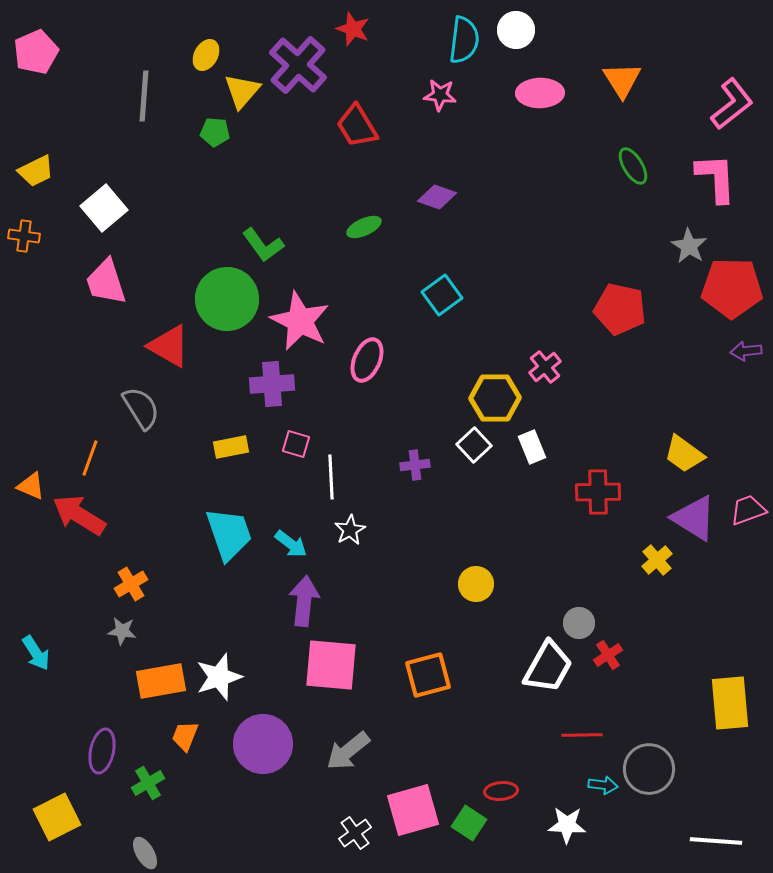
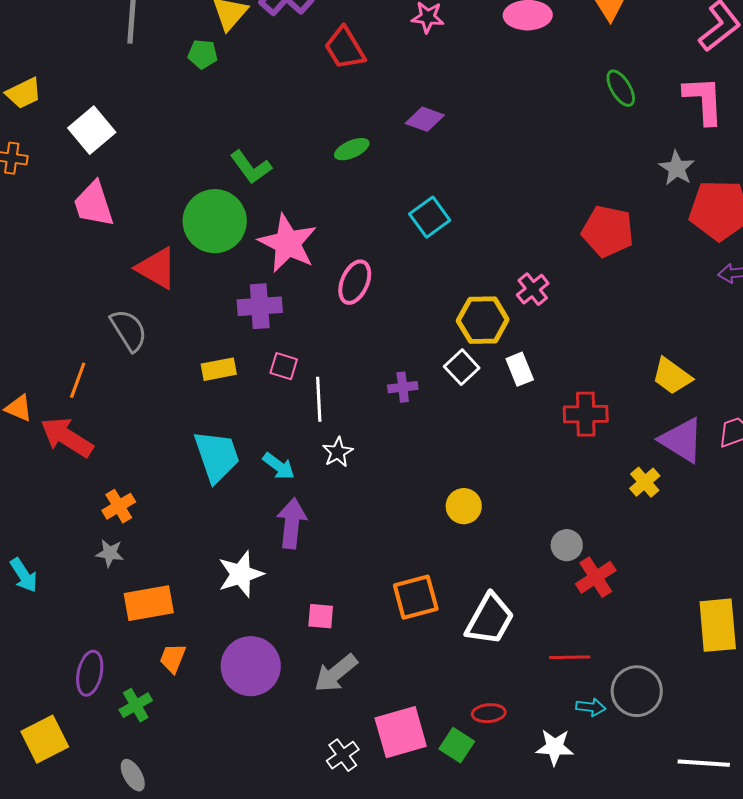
red cross: (608, 655) -> (596, 577), size x1.4
pink square: (331, 665) -> (321, 616), moved, size x0.5
white trapezoid: (548, 667) -> (490, 619), moved
white star: (219, 677) -> (241, 574), moved

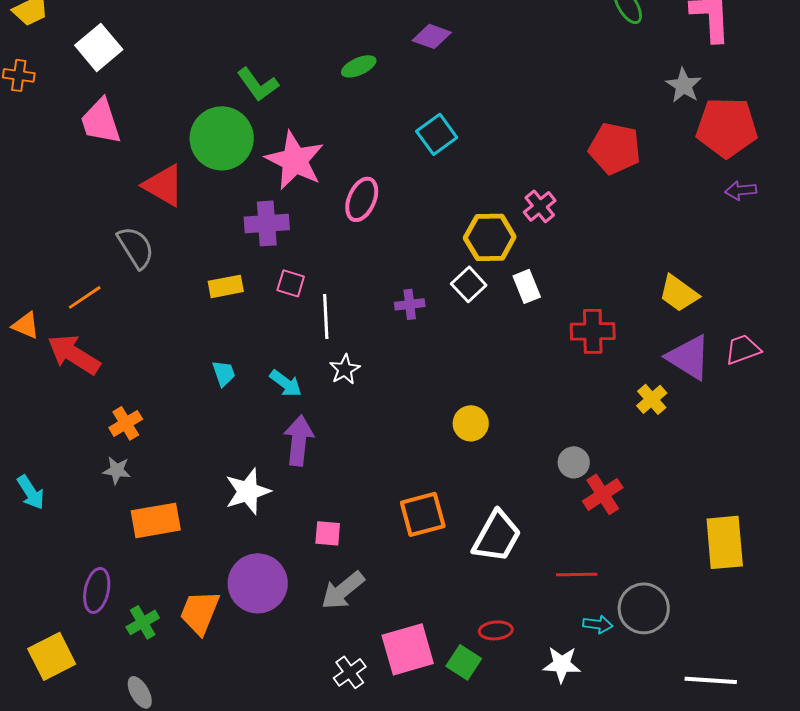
orange line: (78, 380) -> (85, 297), turned 36
cyan trapezoid: (217, 456) -> (224, 373), size x0.5
orange trapezoid: (173, 658) -> (200, 612), moved, size x1.5

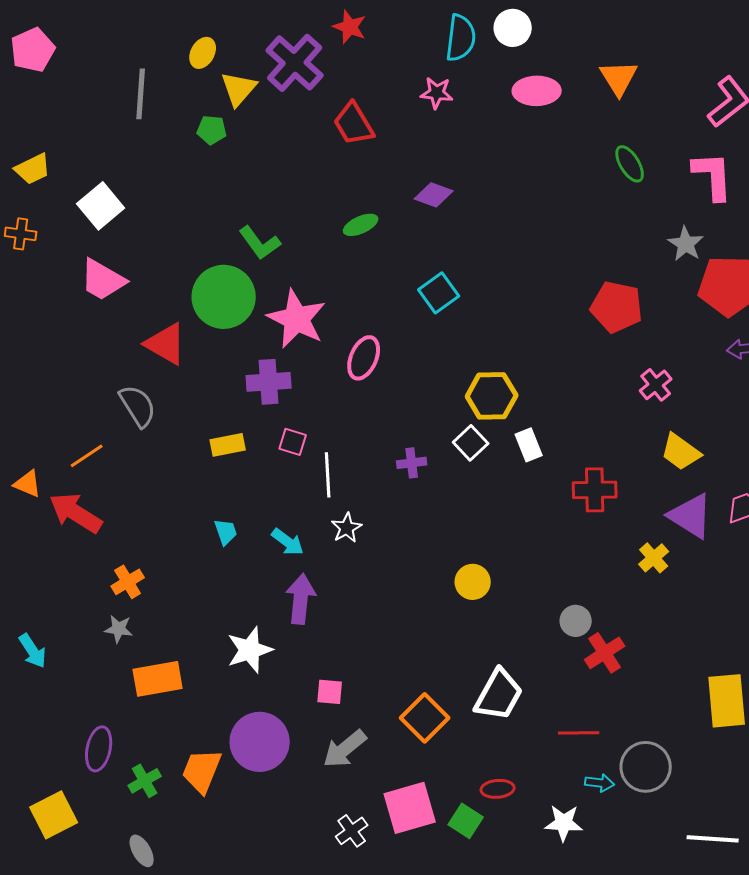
pink trapezoid: (101, 121) -> (103, 280), turned -42
pink cross: (540, 206) -> (656, 385), moved
orange square: (423, 514) -> (425, 718), moved, turned -30

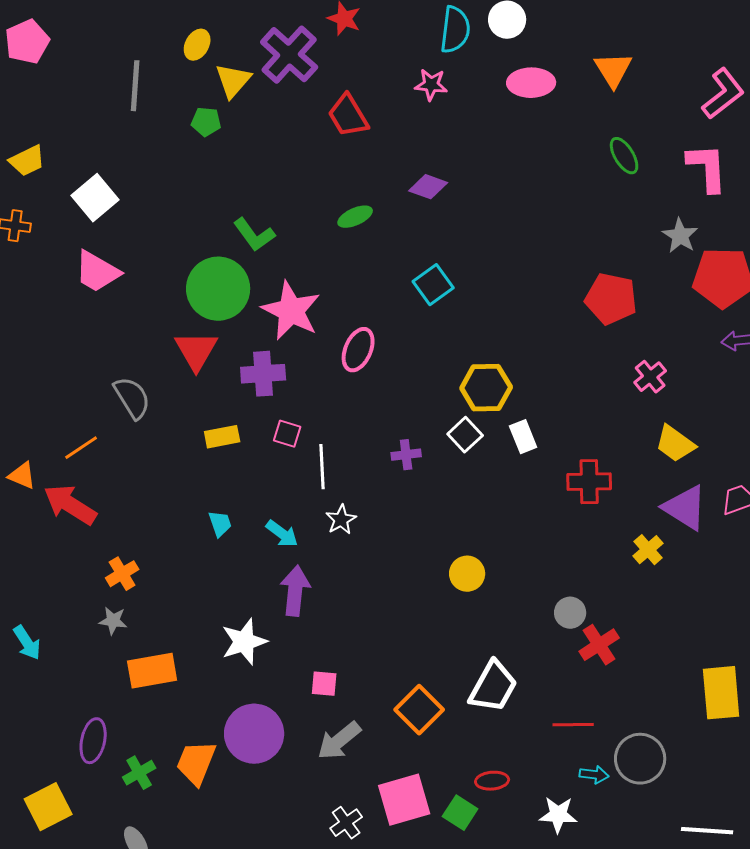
red triangle: (166, 344) -> (196, 351), moved, turned 30

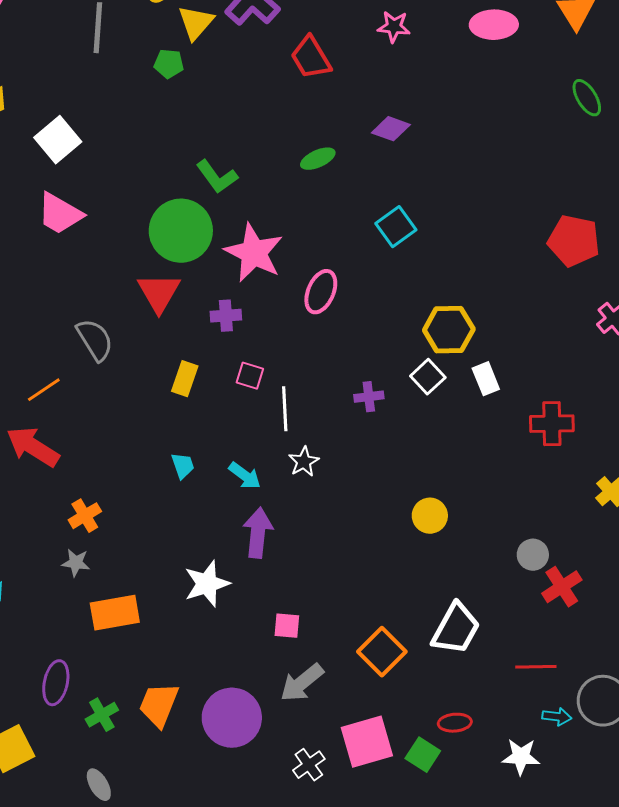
purple cross: (263, 374) -> (226, 316), size x0.7
yellow rectangle: (222, 437) -> (185, 379), turned -60
purple circle: (254, 734) -> (232, 718), moved

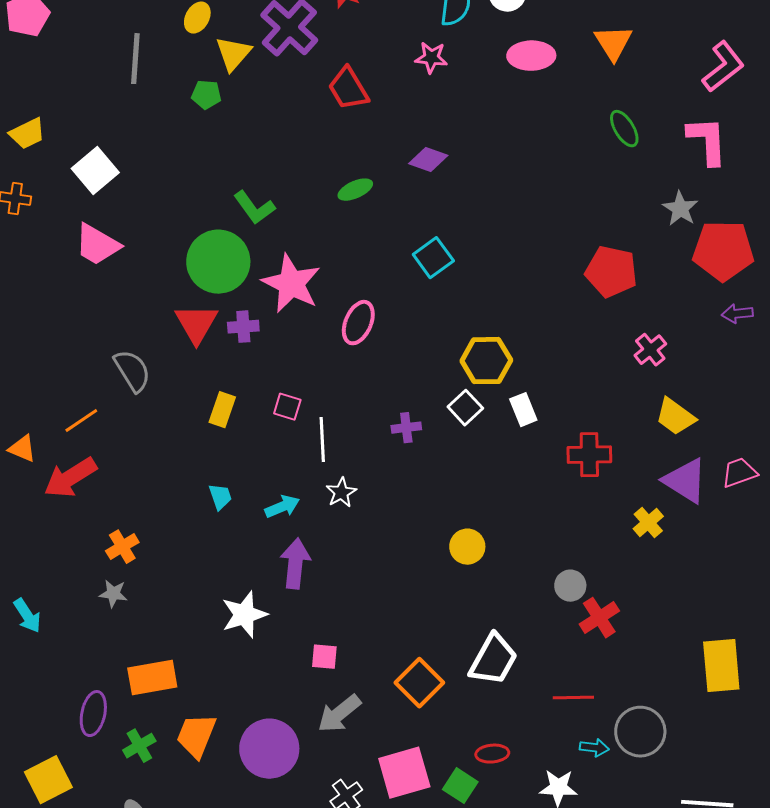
purple cross: (226, 316) -> (243, 327), moved
red arrow: (33, 447) -> (70, 478), turned -64
cyan arrow: (245, 476) -> (282, 507), turned -60
orange rectangle: (115, 613) -> (152, 678), moved

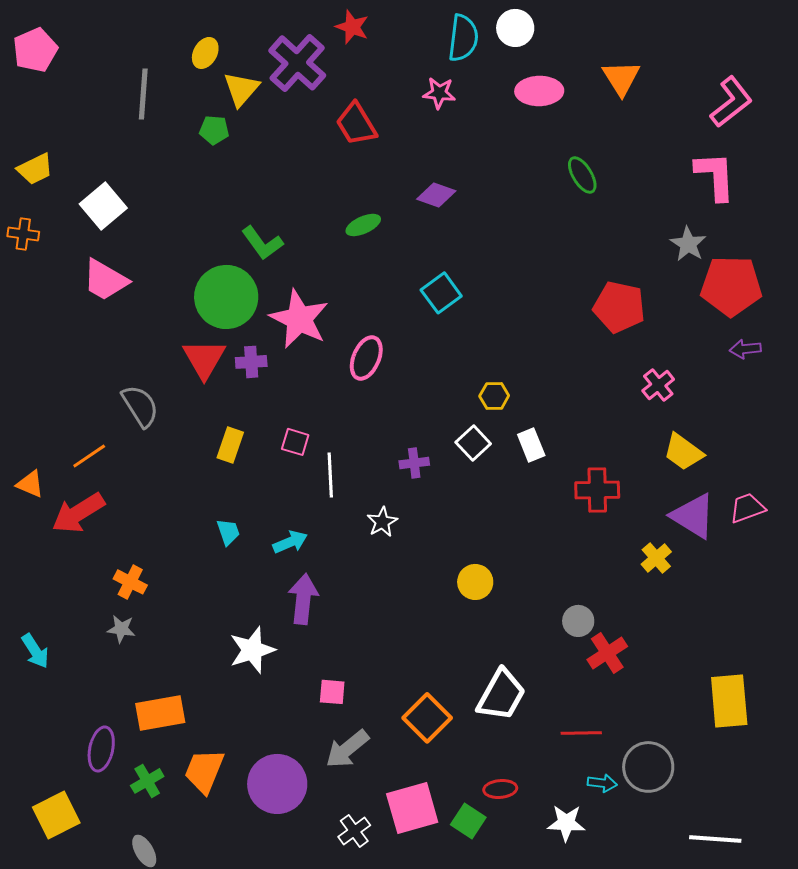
green ellipse: (624, 129) -> (582, 175), moved
yellow hexagon: (486, 361) -> (494, 396), size x0.6
white star: (341, 493) -> (382, 522), moved
orange cross: (122, 547) -> (130, 582), turned -32

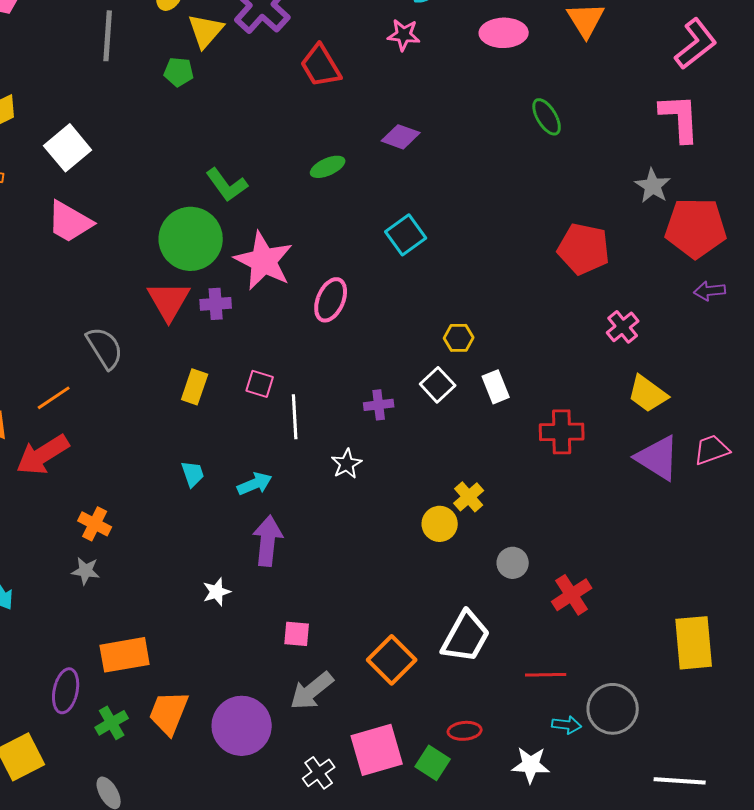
yellow cross: (656, 558) -> (469, 497), moved
gray circle: (578, 621) -> (513, 563), moved
white star: (252, 650) -> (217, 592), size x0.6

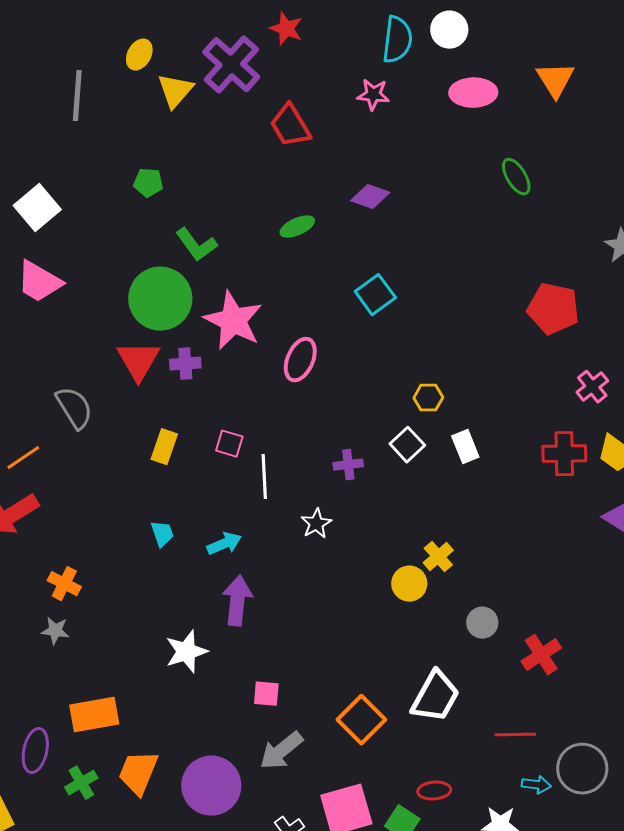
green pentagon: (179, 72) -> (148, 183), moved
red cross: (562, 432) -> (564, 454), moved
white star: (217, 592) -> (186, 652), size x1.5

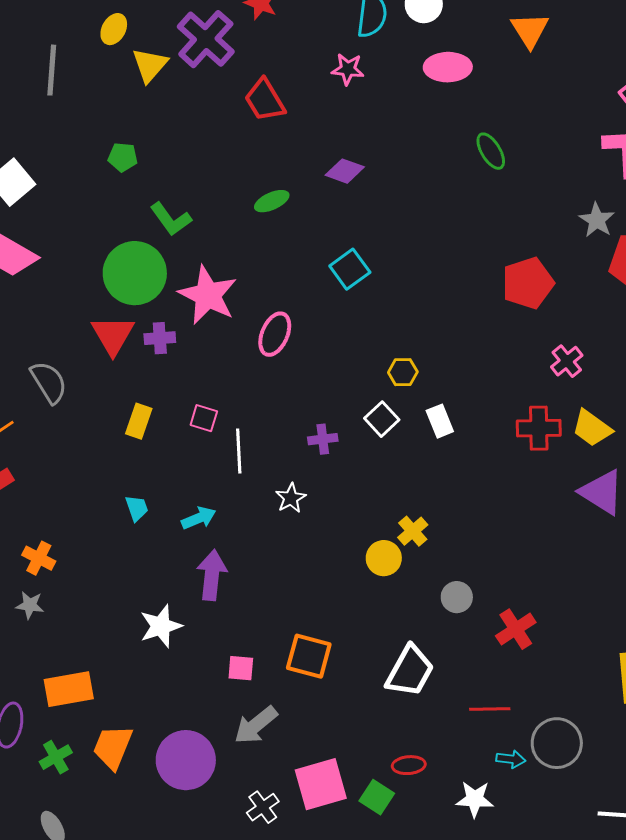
orange triangle: (555, 80) -> (530, 30), moved
red pentagon: (553, 309) -> (528, 283), turned -30
orange square: (361, 720) -> (309, 656), moved, turned -30

